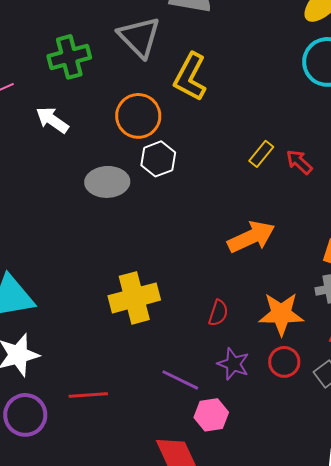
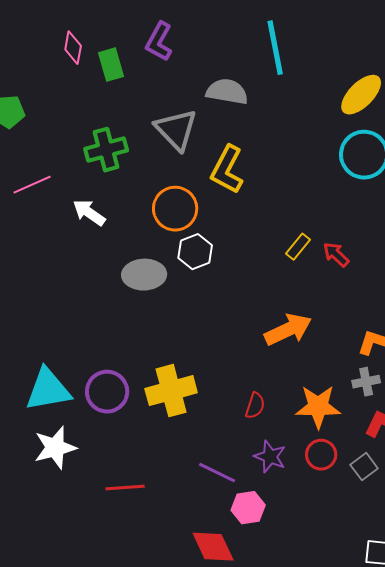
purple circle: (25, 415) -> (107, 392), moved

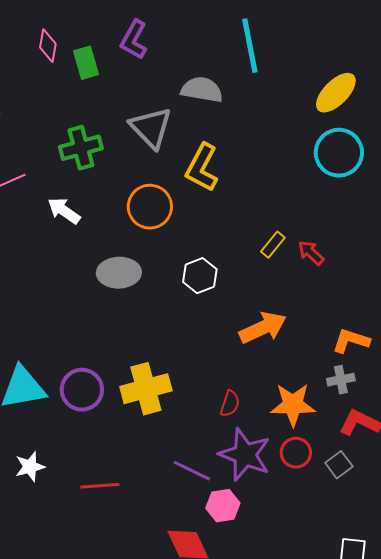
white hexagon: (195, 252) -> (200, 276), moved
white star: (55, 448) -> (30, 467), moved, size x0.7
purple star: (270, 457) -> (245, 455), size x1.6

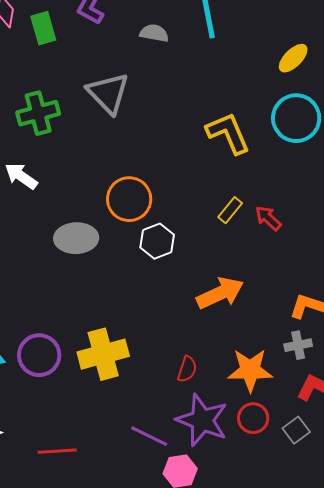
gray semicircle: (202, 90) -> (154, 33), moved, size x0.7
yellow ellipse: (336, 93) -> (293, 58), size x0.7
yellow L-shape: (202, 168) -> (228, 133), moved, turned 129
orange circle: (150, 207) -> (129, 199), moved

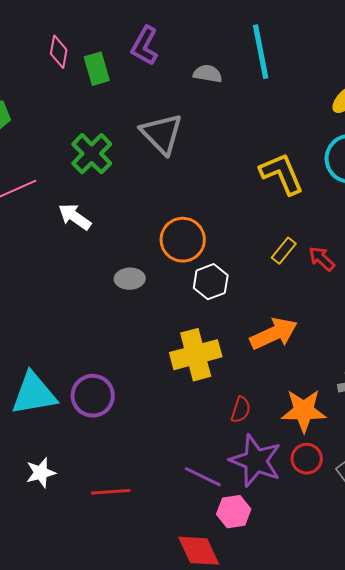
green cross: (38, 113) -> (92, 154), turned -30
gray ellipse: (76, 238) -> (130, 279), size x0.7
yellow cross: (103, 354) -> (196, 355), moved

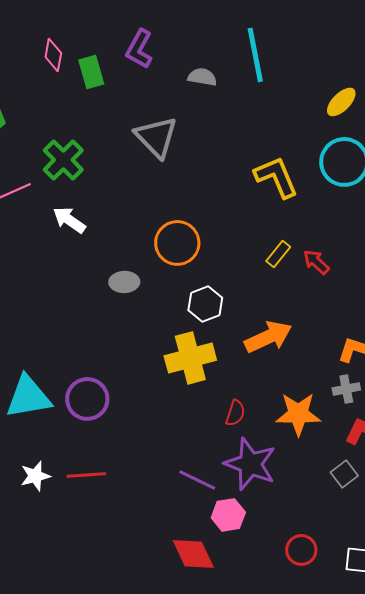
green cross: (92, 154) -> (63, 160), moved
white hexagon: (211, 282) -> (205, 304), moved
red circle: (307, 459) -> (301, 550), moved
red line: (111, 492) -> (86, 475), moved

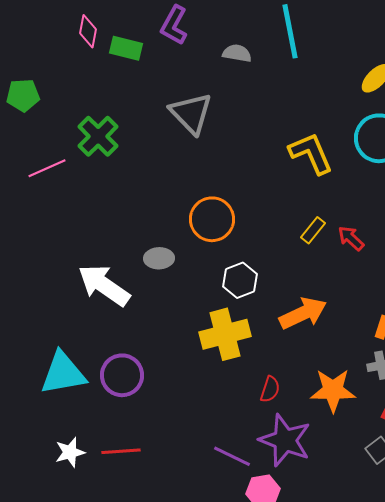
green rectangle: (91, 72) -> (126, 48), turned -60
white arrow: (69, 220) -> (104, 285), moved, size x1.6

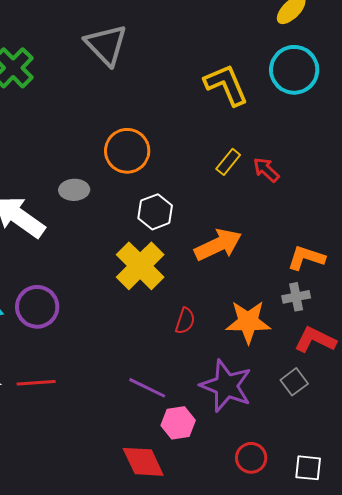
yellow cross: (225, 334) -> (140, 266), turned -30
purple star: (285, 440) -> (226, 386), moved

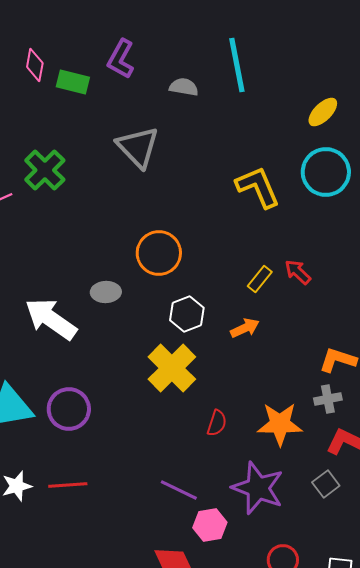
yellow rectangle: (228, 162) -> (260, 279), moved
orange arrow: (218, 245) -> (245, 328), moved, size x0.6

